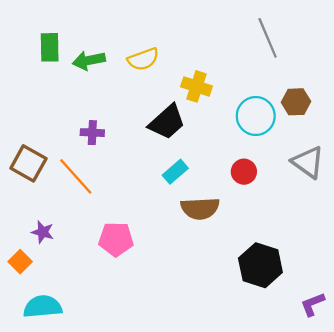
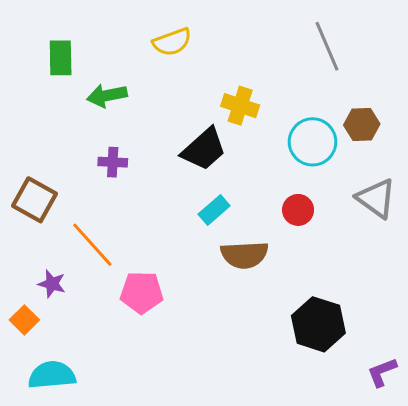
yellow semicircle: (143, 59) -> (172, 42), moved
green arrow: (89, 60) -> (107, 96), moved
orange line: (76, 176) -> (92, 245), moved

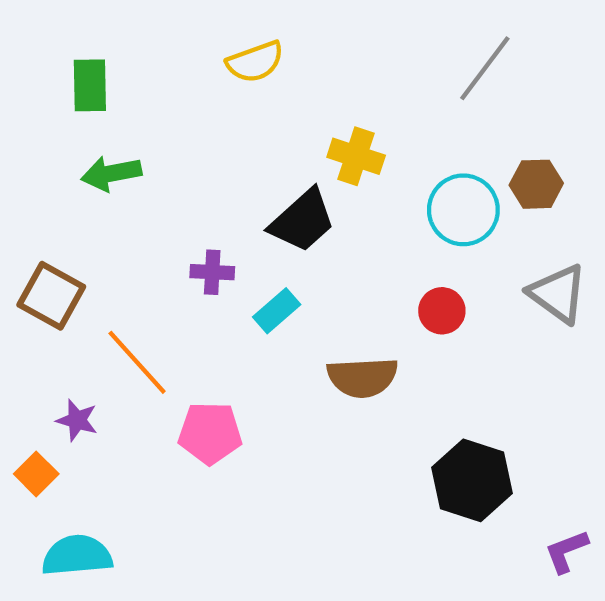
gray line: (327, 46) -> (485, 68), turned 60
green arrow: (107, 96) -> (111, 173), moved
purple cross: (113, 162) -> (212, 272), moved
cyan rectangle: (214, 210) -> (277, 311), moved

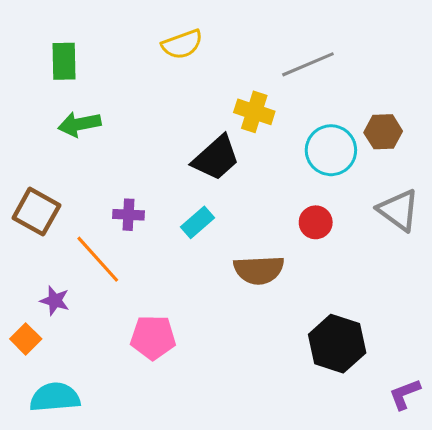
gray line: (485, 68) -> (308, 64), moved, turned 30
purple cross: (212, 272) -> (128, 215), moved
pink pentagon: (210, 433) -> (153, 337), moved

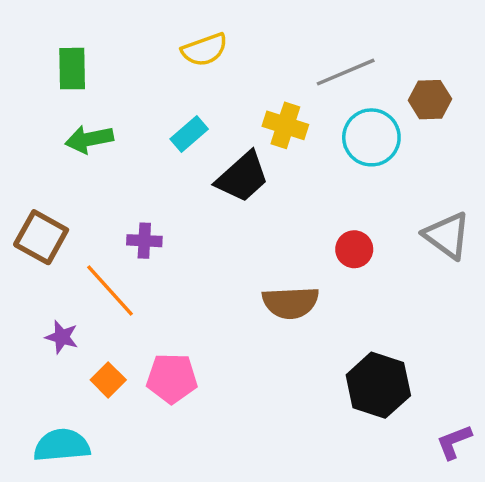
brown hexagon: (383, 132) -> (430, 100), moved
cyan circle: (331, 150) -> (371, 137), moved
cyan rectangle: (197, 222) -> (189, 134), moved
orange square: (26, 339) -> (108, 380), moved

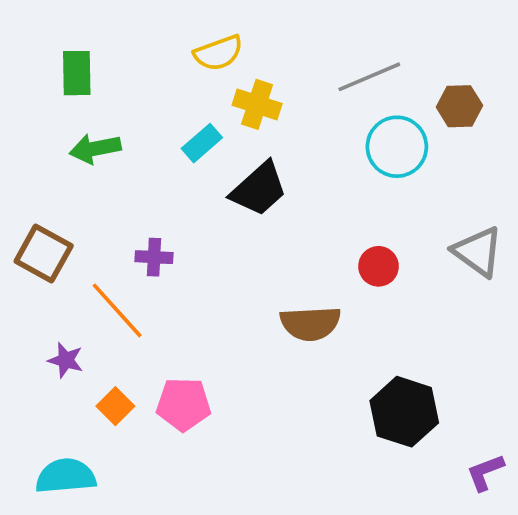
yellow cross: (285, 125) -> (257, 104), moved

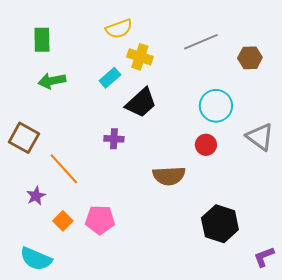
cyan circle: (397, 147) -> (216, 106), moved
purple cross: (154, 257) -> (114, 139), moved
purple star: (66, 360) -> (36, 196), turned 30
cyan semicircle: (66, 476) -> (36, 259), turned -152

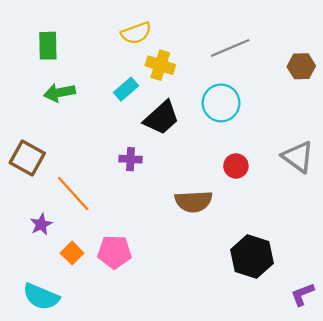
brown hexagon: (250, 58) -> (301, 66), moved
cyan circle: (216, 106) -> (221, 103), moved

